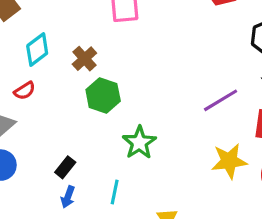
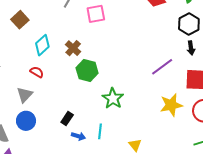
red semicircle: (25, 91) -> (37, 72), turned -112
blue arrow: (68, 197) -> (78, 136), moved, turned -88

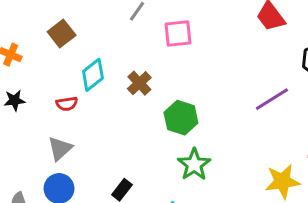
purple line: (162, 67) -> (272, 99), moved
green hexagon: (87, 71) -> (181, 118), moved
red semicircle: (37, 72) -> (67, 104), moved, turned 136

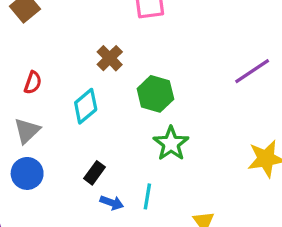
cyan diamond: (93, 75) -> (86, 106), moved
red semicircle: (67, 104) -> (33, 83), turned -60

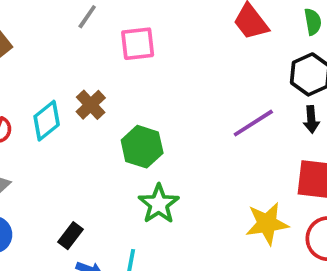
cyan diamond: (86, 106) -> (47, 121), moved

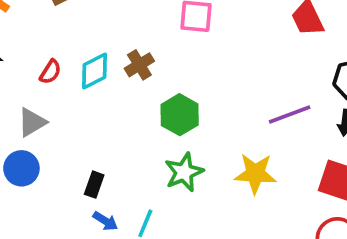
yellow star: (267, 224) -> (255, 174), moved
black rectangle: (71, 236) -> (94, 185), turned -30

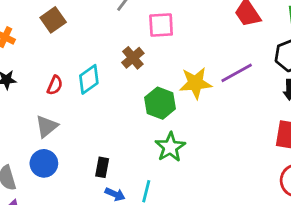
brown cross: (139, 65) -> (133, 58), moved
purple line: (290, 114) -> (237, 73), moved
yellow star: (255, 174) -> (195, 83), moved

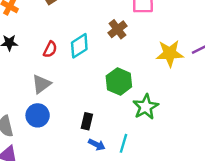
green hexagon: (160, 103) -> (119, 81), moved

